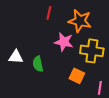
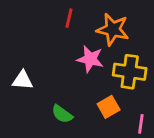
green semicircle: (38, 64) -> (62, 114), moved, turned -42
orange square: (77, 76) -> (109, 107), turned 35

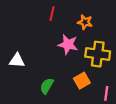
orange star: (113, 29) -> (85, 22), size x0.6
green semicircle: (62, 114) -> (47, 86), turned 84

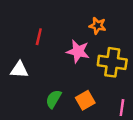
red line: (52, 14) -> (39, 37), moved
orange square: (82, 81) -> (85, 100), moved

